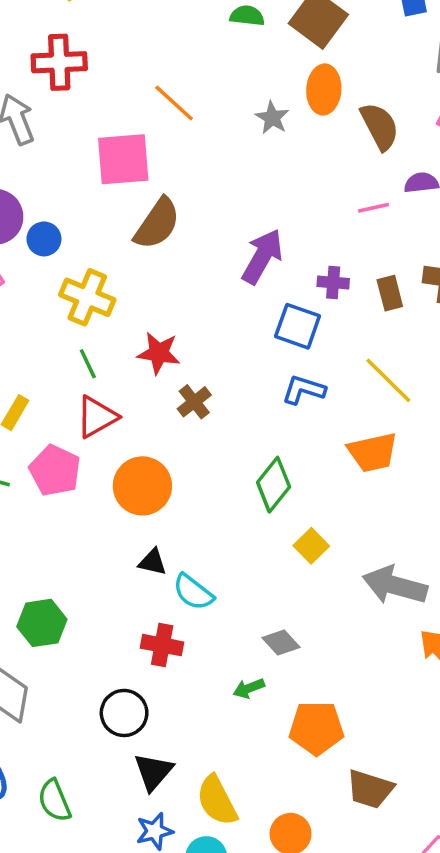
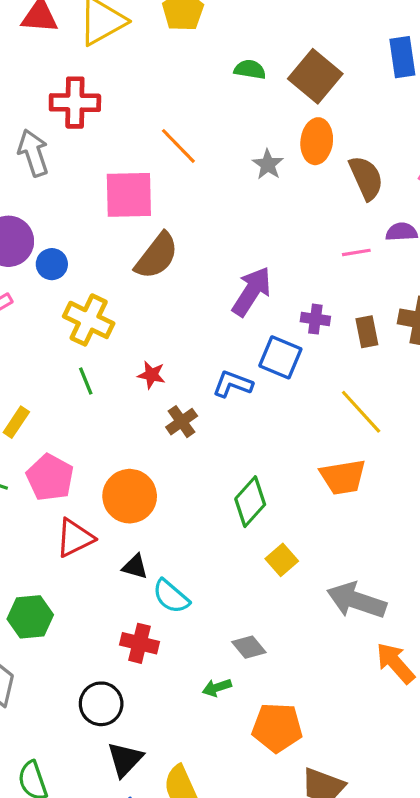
red star: (159, 353) -> (151, 375), size x0.7
blue L-shape: (304, 390) -> (233, 384), moved
red triangle: (97, 417) -> (75, 538), moved

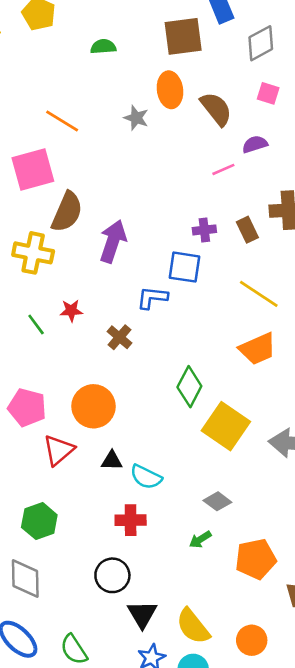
brown square: (315, 76) -> (183, 36), moved, turned -33
purple arrow: (252, 291) -> (113, 241), moved
yellow cross: (89, 320) -> (33, 253), moved
red star: (151, 375) -> (71, 311), moved
yellow square: (282, 560) -> (226, 426), size x1.8

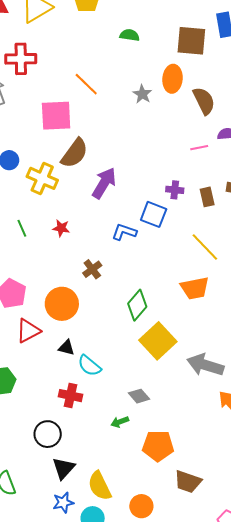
green line: (36, 324) -> (22, 228), moved
brown cross: (119, 337) -> (92, 269), moved

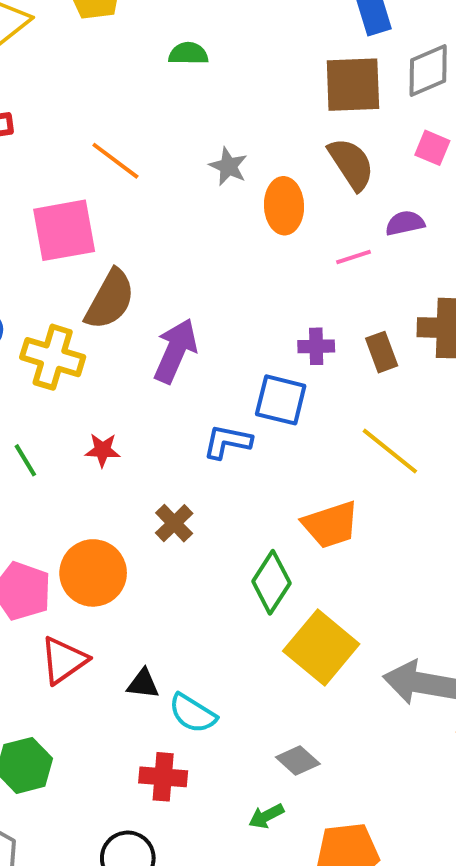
brown square: (191, 41) -> (353, 85), moved
orange ellipse: (172, 79) -> (284, 206), moved
orange trapezoid: (195, 288) -> (331, 525), moved
orange circle: (62, 304) -> (93, 573), moved

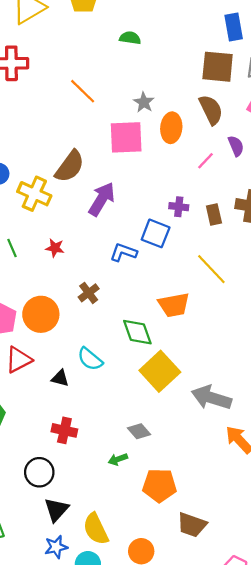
purple semicircle: (405, 223) -> (236, 146), turned 72
pink square: (64, 230) -> (126, 137), moved
pink line: (354, 257) -> (206, 161), turned -36
green diamond: (271, 582) -> (137, 332), turned -60
cyan semicircle: (193, 713) -> (90, 359), moved

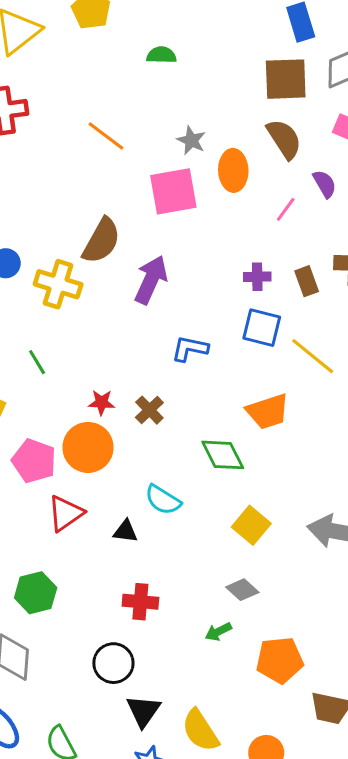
blue square: (156, 233) -> (262, 328), moved
red star: (55, 248) -> (101, 403), moved
yellow square: (160, 371) -> (251, 525), moved, size x0.7

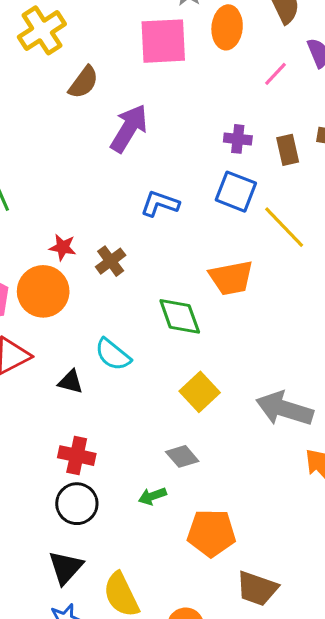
brown semicircle: (101, 241) -> (84, 82), size x0.7
yellow cross: (58, 284) -> (42, 30), moved, turned 33
black circle: (113, 663) -> (77, 504), moved

